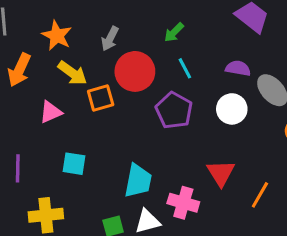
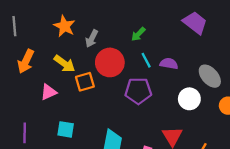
orange star: (57, 36) -> (64, 26), moved
purple semicircle: (238, 68) -> (169, 64), moved
white circle: (232, 109) -> (189, 99), moved
purple pentagon: (174, 111) -> (138, 91), turned -30

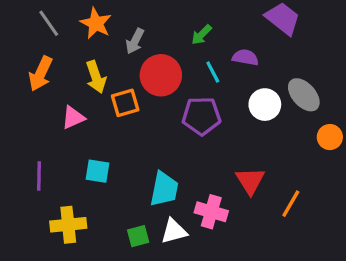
gray line: (14, 26) -> (49, 23), moved, turned -30
yellow arrow: (64, 64) -> (96, 77), turned 35
purple semicircle: (169, 64) -> (245, 57), moved
white circle: (189, 99) -> (265, 105), moved

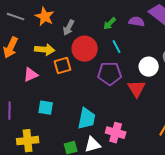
gray line: (49, 23) -> (16, 17), turned -36
purple semicircle: (245, 57) -> (137, 22), moved
yellow arrow: (96, 77) -> (45, 50), turned -66
red triangle: (250, 181) -> (137, 89), moved

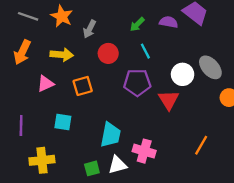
red circle: (85, 49) -> (108, 53), size x0.7
orange square: (63, 66) -> (83, 86), moved

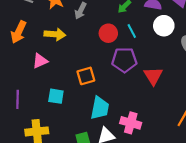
red circle: (108, 53) -> (108, 33), moved
white circle: (183, 74) -> (164, 26), moved
orange square: (83, 86) -> (86, 76), moved

